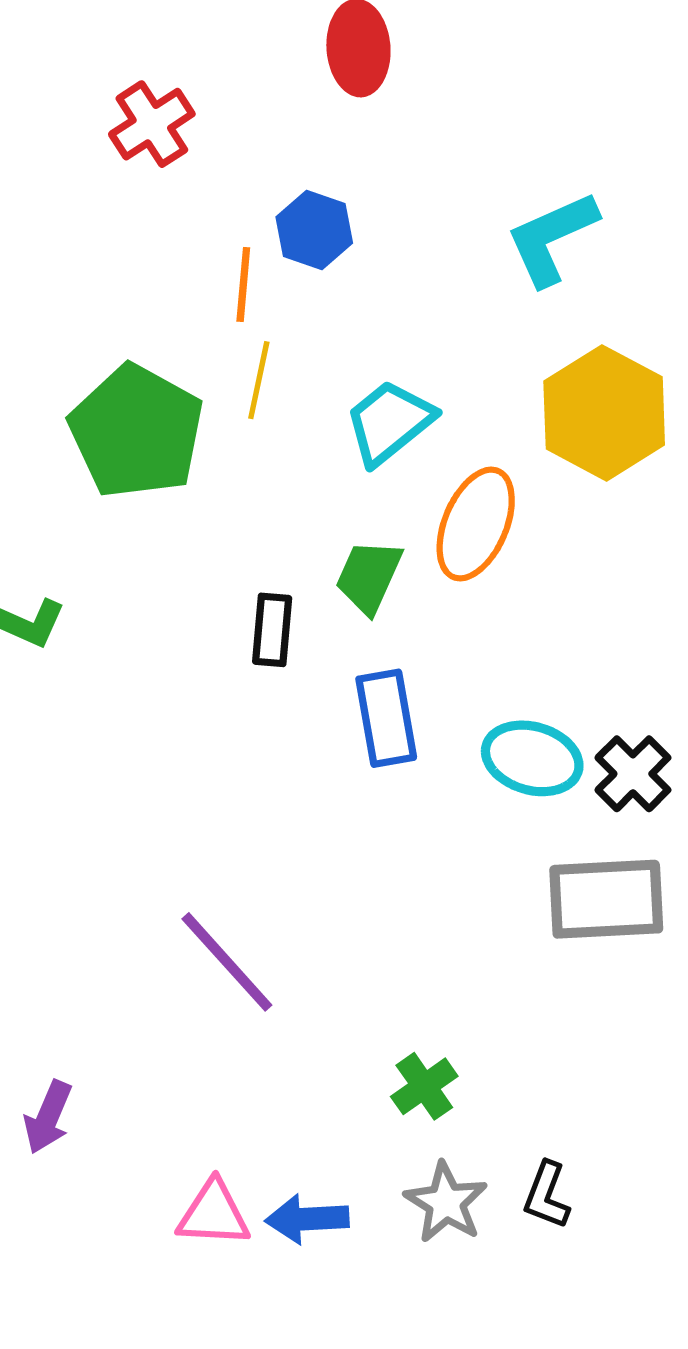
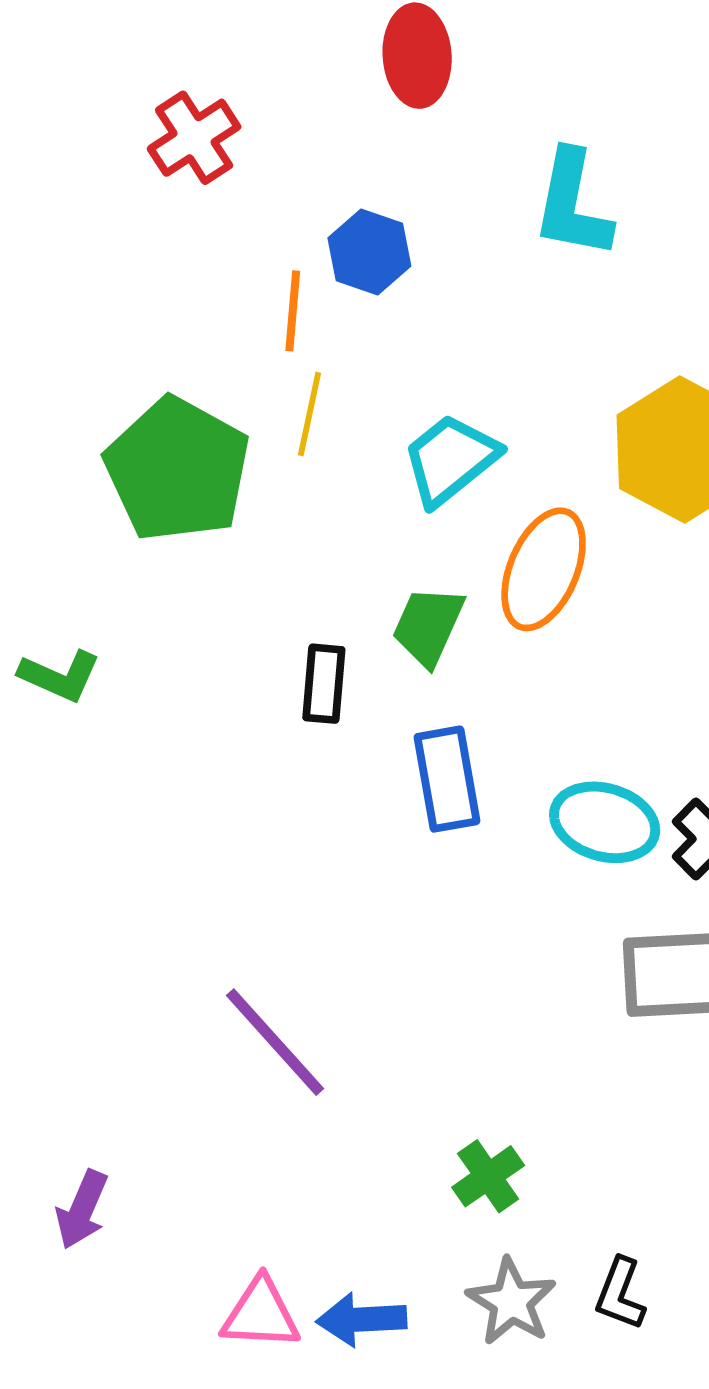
cyan L-shape: (552, 238) -> (572, 204), moved, turned -55

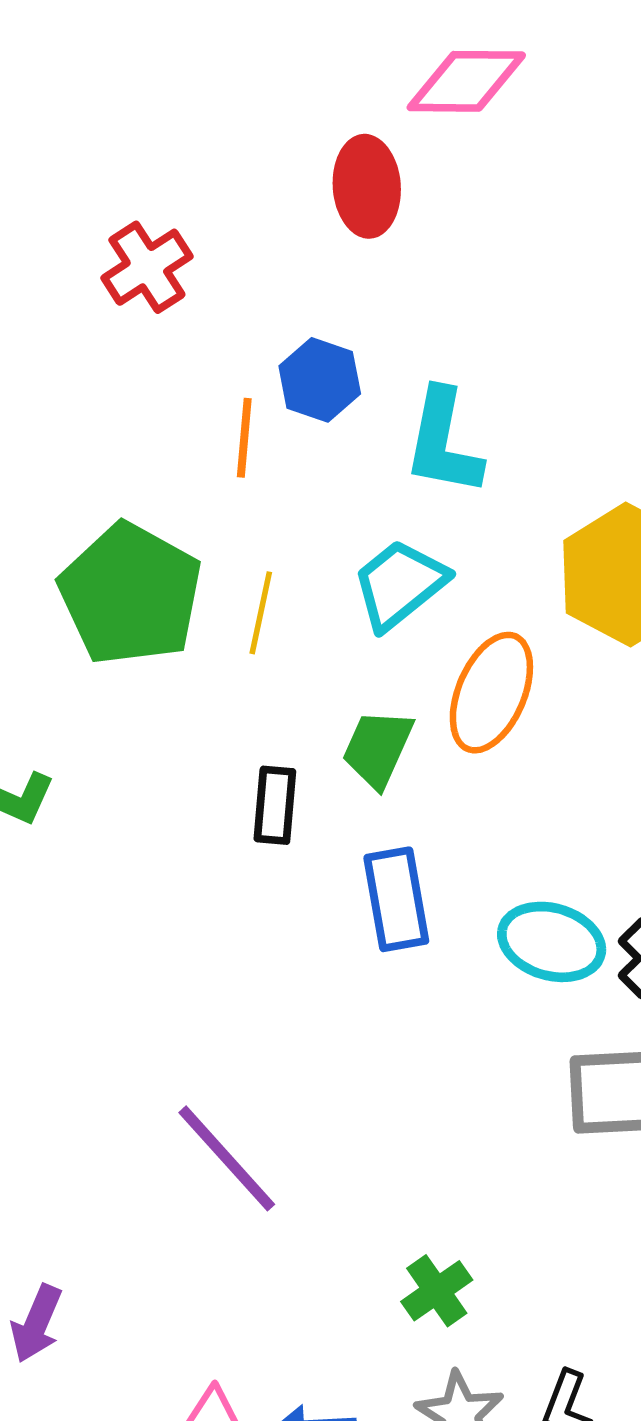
cyan L-shape: (572, 204) -> (443, 442), moved
yellow line: (309, 414) -> (261, 613), moved

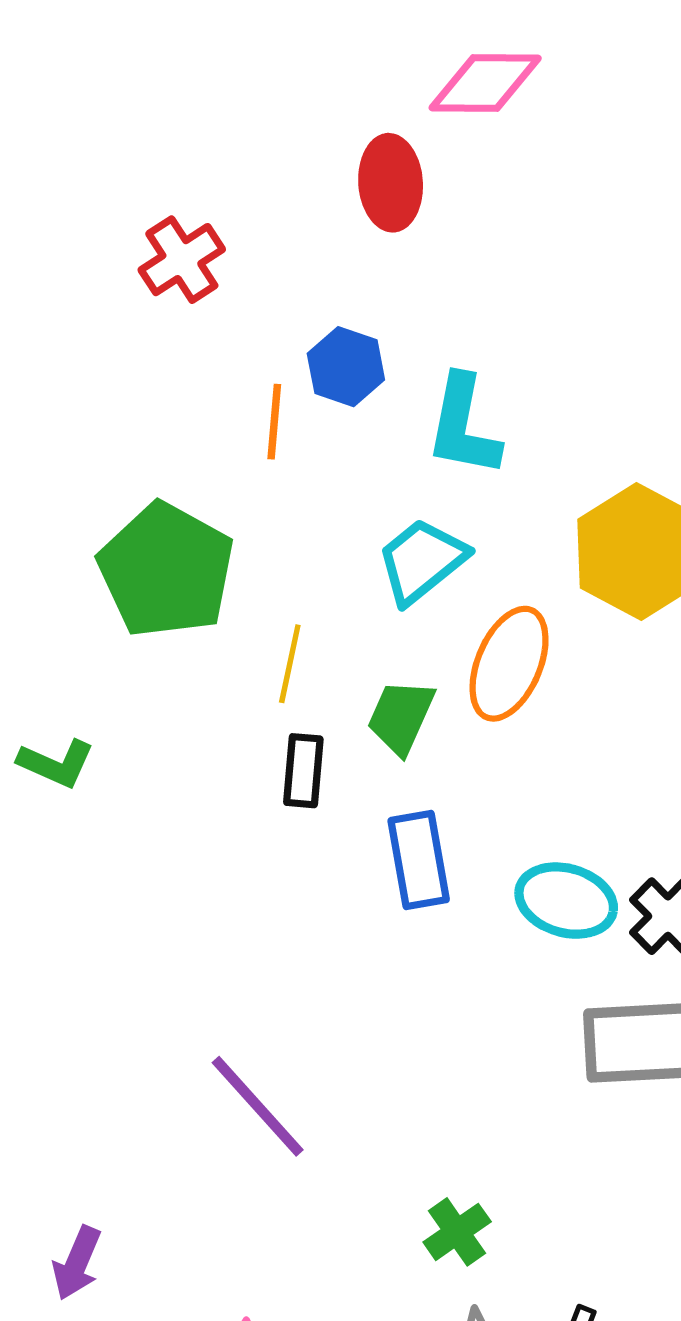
yellow line: (261, 613) -> (290, 664), moved

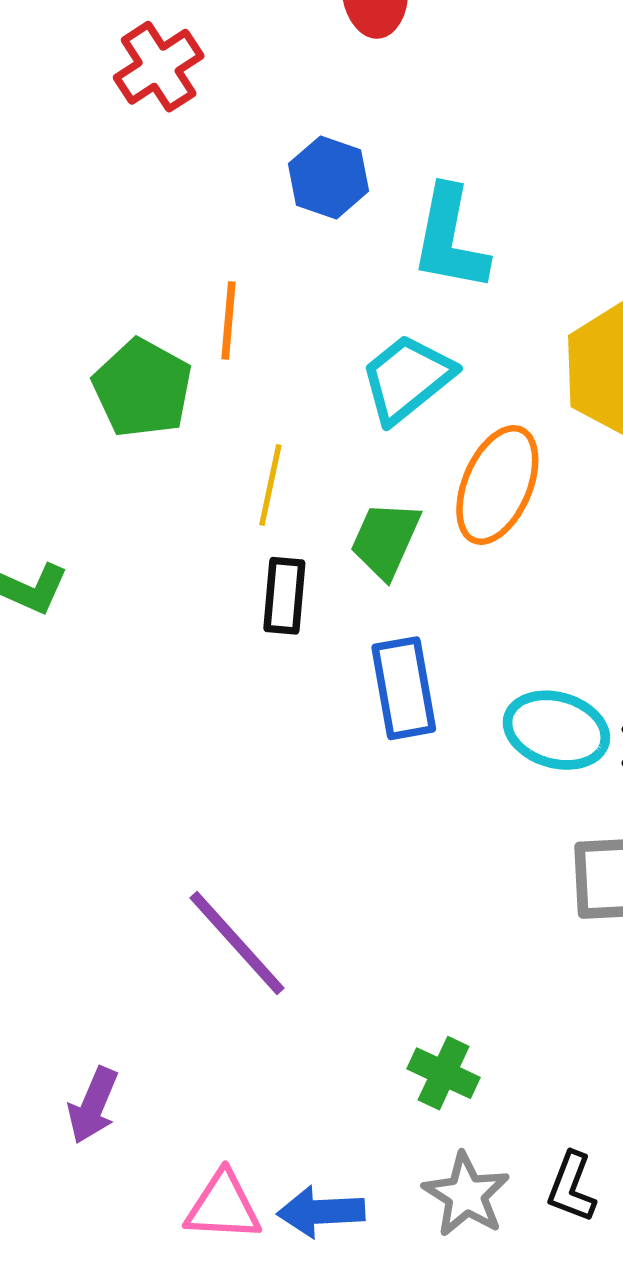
orange line: (274, 422) -> (229, 320), moved
green pentagon: (166, 570) -> (142, 388), size x0.7
green cross: (457, 1232) -> (444, 1073), turned -30
purple arrow: (77, 1263) -> (93, 1105), moved

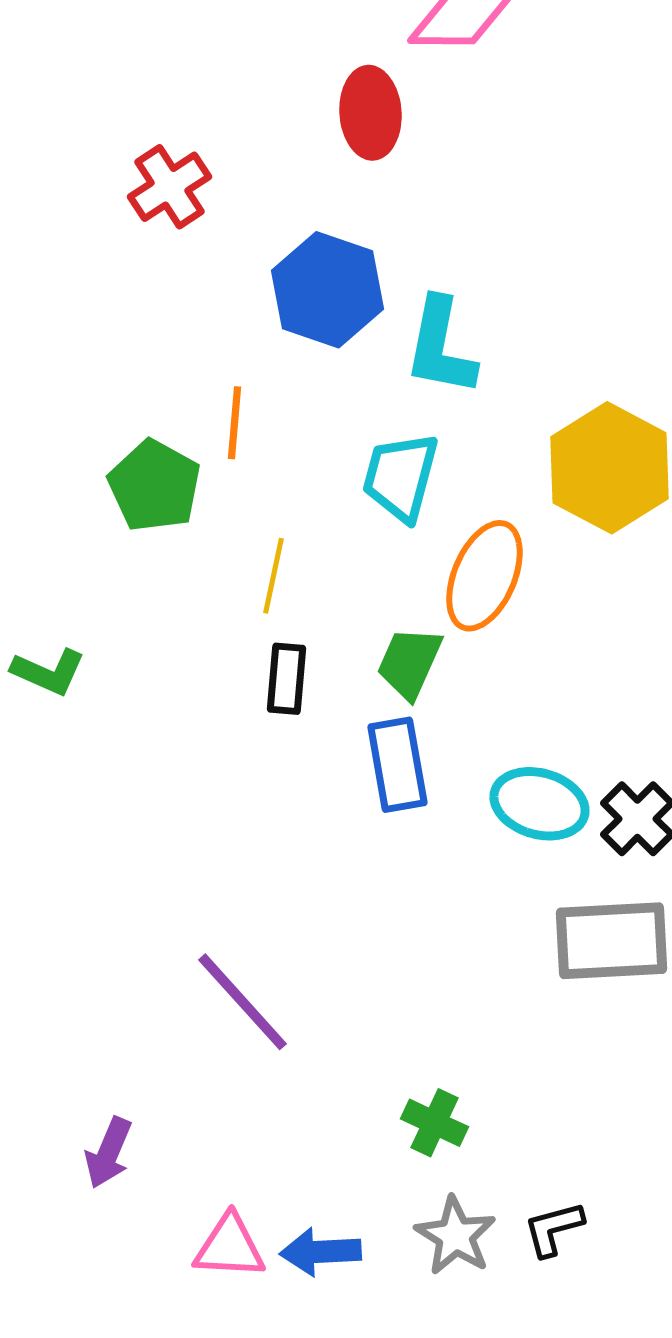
blue hexagon: (328, 177) -> (327, 290), size x1.5
cyan trapezoid: (407, 379) -> (400, 477), turned -36
green trapezoid: (385, 540) -> (409, 663), moved
black L-shape: (571, 1187) -> (553, 1229), turned 54

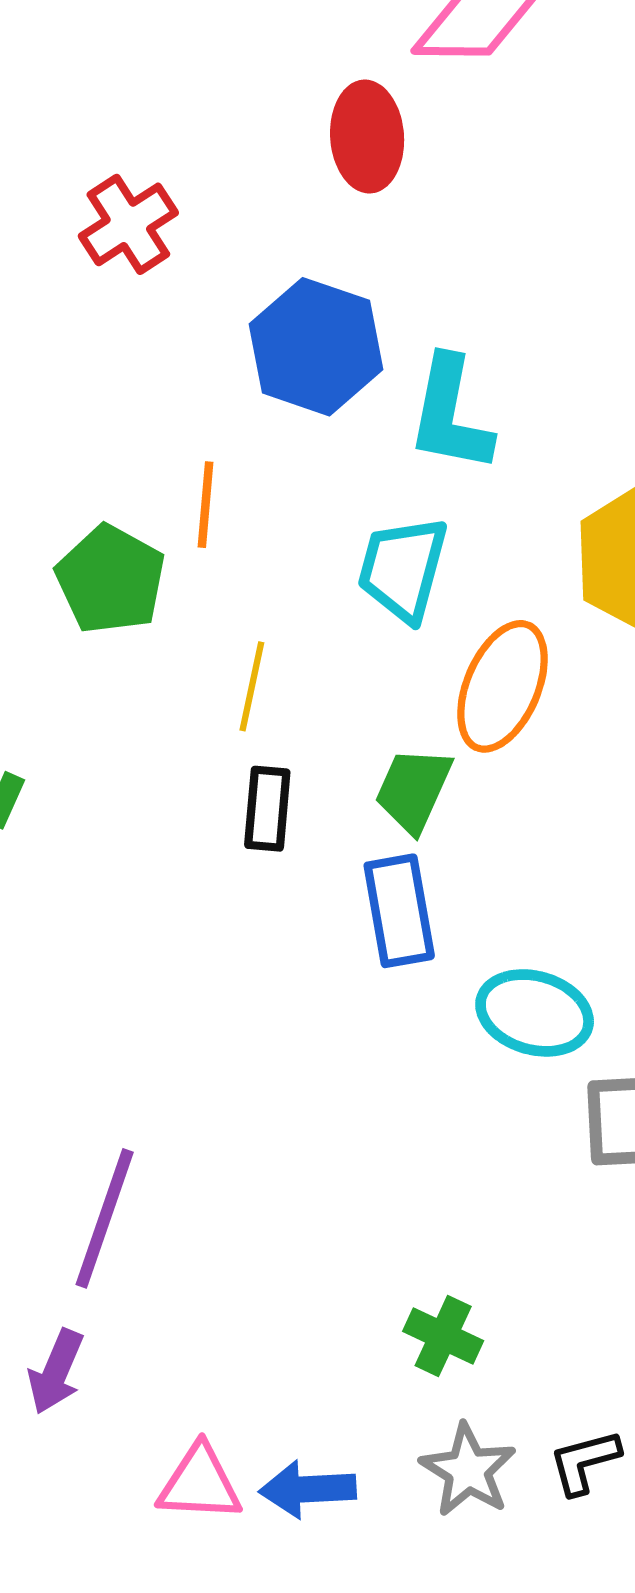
cyan ellipse: (539, 804) -> (535, 1013), moved
purple line: (242, 1002) -> (105, 1218), moved, turned 61

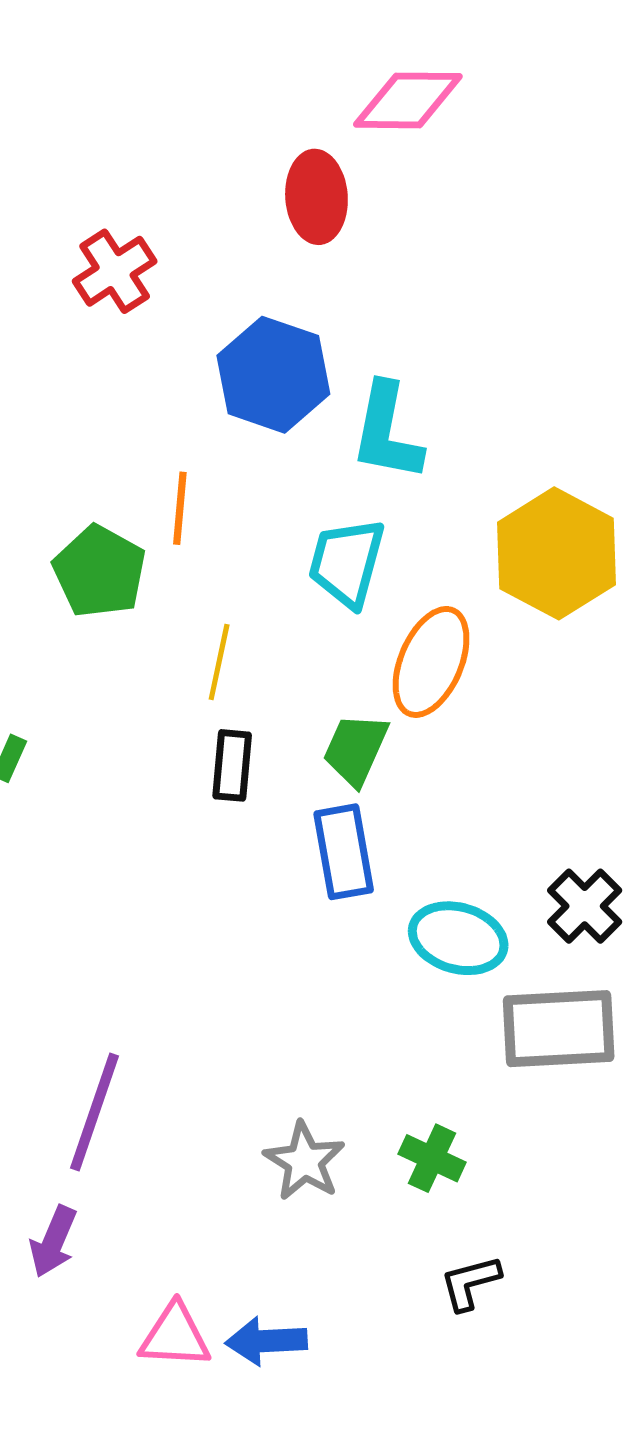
green cross: (443, 1336) -> (432, 1158), moved
black L-shape: (584, 1462) -> (470, 1283), moved
gray star: (468, 1470) -> (304, 1161), moved

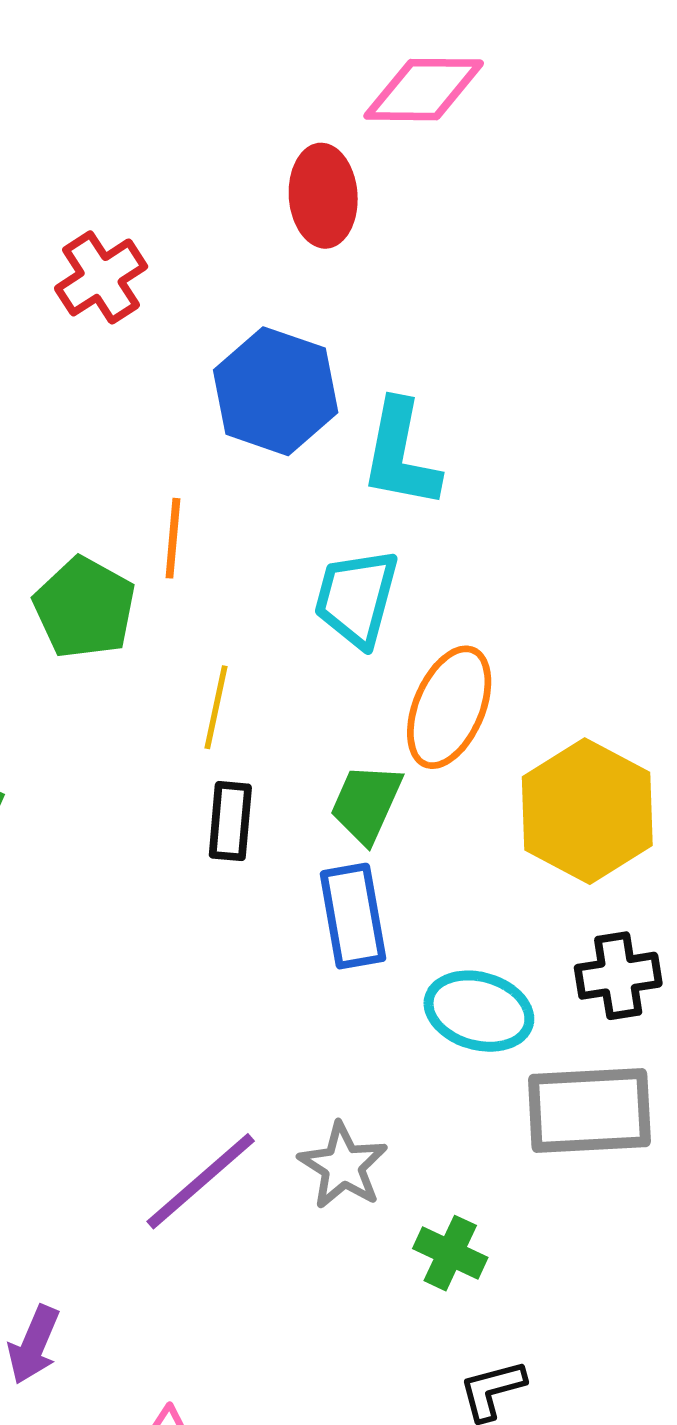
yellow hexagon: (557, 553) -> (587, 811), moved
black cross: (585, 906) -> (618, 976), turned 36
purple line: (95, 1112) -> (201, 1181), moved, turned 30
gray star: (304, 1161) -> (343, 1166), moved

